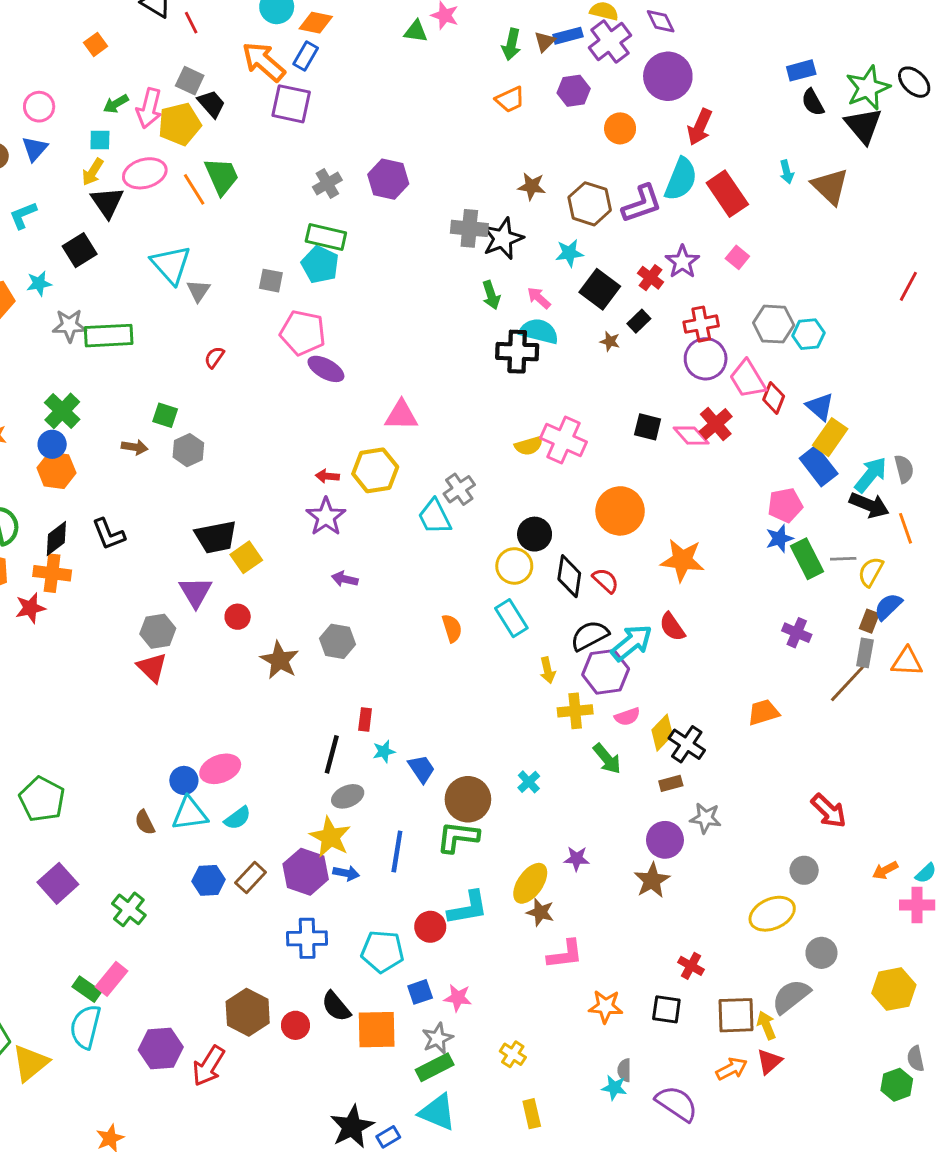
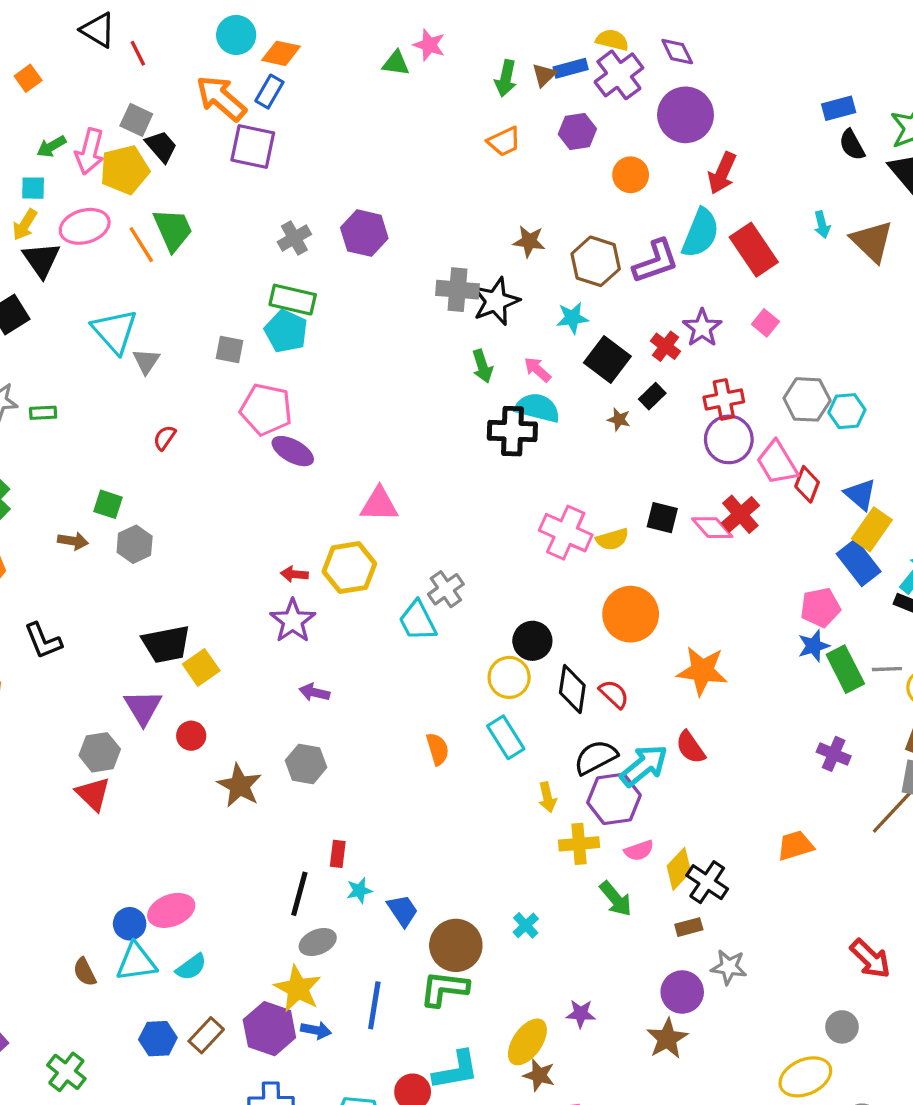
green rectangle: (109, 336) -> (43, 413), size x0.5
yellow semicircle: (529, 446) -> (612, 539), moved

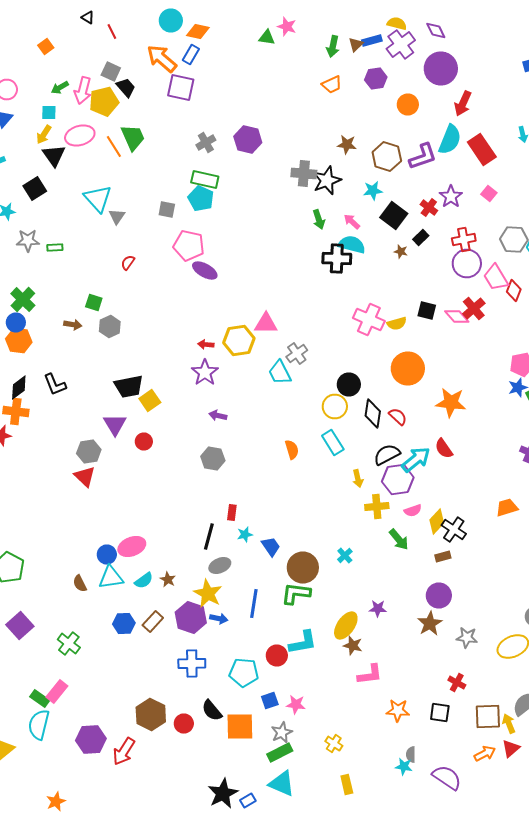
black triangle: (98, 30) -> (88, 18), size x0.6
pink triangle: (379, 504) -> (266, 324), moved
brown star: (239, 786) -> (168, 580), moved, size x0.6
gray star: (729, 967) -> (467, 638), moved

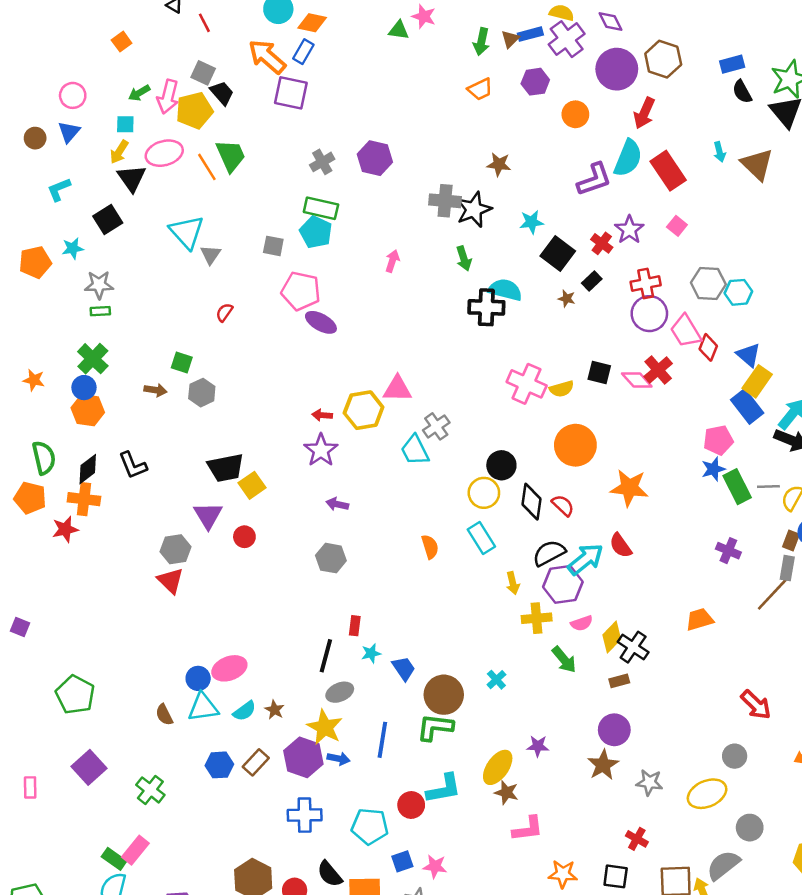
brown hexagon: (387, 156) -> (663, 59), moved
pink arrow: (352, 222) -> (392, 261), moved, turned 66
green rectangle: (55, 248) -> (100, 311), moved

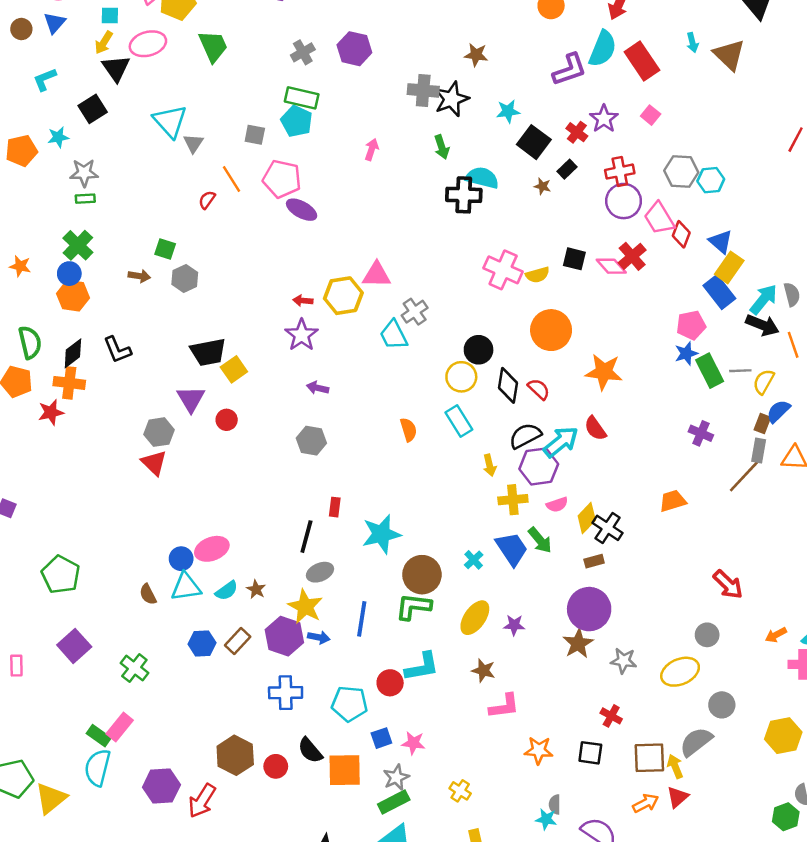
orange line: (207, 167) -> (232, 179), moved
cyan star: (371, 653) -> (381, 534), moved, size x2.0
blue trapezoid: (404, 668) -> (512, 549), moved, size x1.4
purple circle: (614, 730) -> (589, 609), size x1.4
yellow ellipse: (498, 767) -> (475, 618), moved

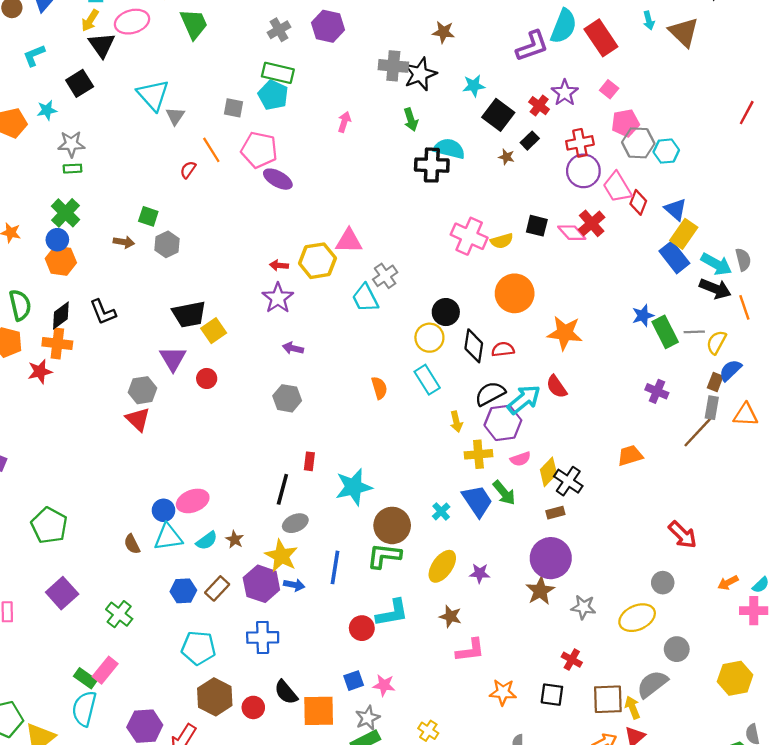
cyan arrow: (764, 299) -> (716, 264), turned 80
pink pentagon: (691, 325) -> (625, 123), moved
red semicircle: (539, 389) -> (503, 349), turned -50
cyan pentagon: (349, 704) -> (198, 648), moved

